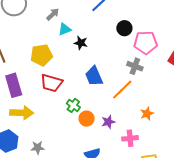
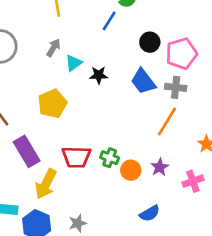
blue trapezoid: (94, 76) -> (143, 81), moved
red trapezoid: (51, 83) -> (76, 157), moved
yellow arrow: (22, 113) -> (46, 184), turned 130

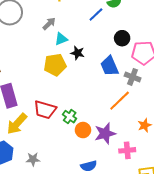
yellow pentagon: (52, 104) -> (55, 65), moved
purple star: (160, 167) -> (105, 133), size x1.5

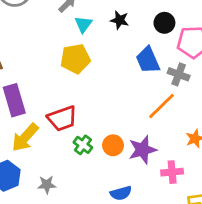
cyan triangle: (61, 39) -> (83, 24), turned -32
black star: (78, 53) -> (120, 20), moved
red trapezoid: (45, 110) -> (62, 118), turned -35
green cross: (70, 117) -> (83, 145), moved

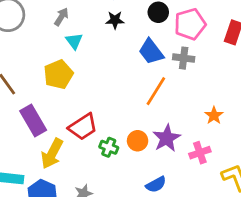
cyan triangle: (83, 24) -> (74, 41), moved
yellow pentagon: (75, 59) -> (58, 74), moved
orange line: (161, 106) -> (156, 91), moved

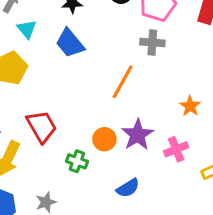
blue trapezoid: (151, 52) -> (70, 43), moved
red trapezoid: (83, 127) -> (42, 126), turned -84
green cross: (109, 147) -> (77, 161), moved

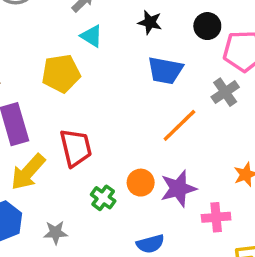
cyan triangle: (27, 29) -> (92, 36), turned -35
gray cross: (152, 42) -> (225, 92), turned 35
blue trapezoid: (70, 43) -> (165, 70), moved, turned -56

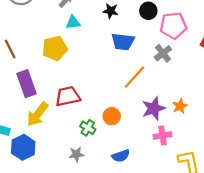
cyan triangle: (92, 36) -> (73, 22), turned -35
red trapezoid: (76, 148) -> (68, 96), turned -85
purple star: (178, 189) -> (154, 108), moved
gray star: (55, 233) -> (76, 154), moved

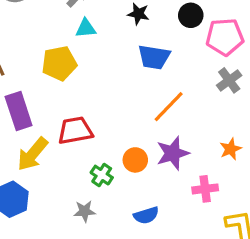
gray cross: (163, 53) -> (229, 80), moved
purple star: (154, 108) -> (173, 153), moved

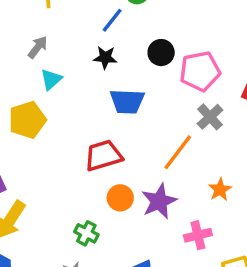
cyan triangle: (86, 28) -> (51, 79), turned -30
orange line: (169, 107) -> (178, 152), moved
red trapezoid: (75, 130) -> (103, 156), moved
orange circle: (135, 160) -> (120, 198), moved

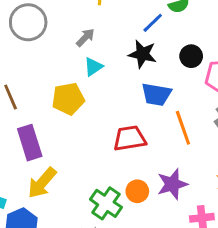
black star: (105, 57) -> (142, 54), size x1.4
orange line: (178, 152) -> (183, 128), moved, turned -64
orange circle: (120, 198) -> (137, 191), moved
green cross: (86, 233) -> (106, 203), size x1.5

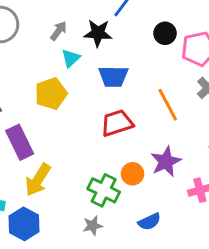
black star: (142, 54) -> (98, 33), moved
blue trapezoid: (156, 94) -> (113, 76), moved

